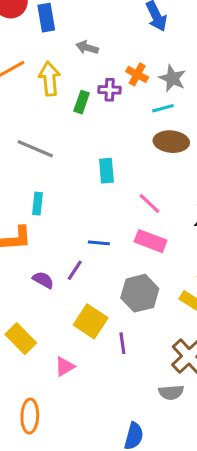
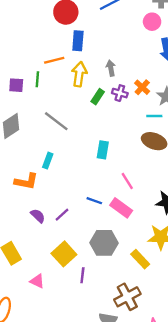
blue rectangle: (46, 18) -> (78, 41), moved
gray arrow: (87, 48) -> (111, 68), moved, turned 49
blue line: (99, 243) -> (94, 201), moved
pink triangle: (65, 366) -> (37, 281), turned 42

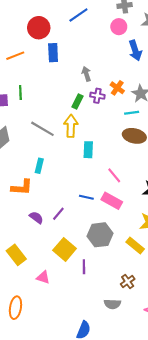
orange line: (54, 60) -> (15, 56), moved
yellow arrow: (79, 74) -> (71, 126), moved
brown cross: (127, 297) -> (128, 282), size x0.6

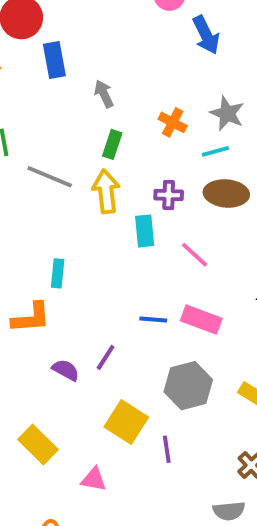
gray arrow: (86, 74) -> (104, 94), moved
orange cross: (117, 88) -> (173, 122), moved
purple cross: (97, 96) -> (169, 195), moved
gray line: (42, 129) -> (50, 177), moved
pink line: (114, 175) -> (194, 255), moved

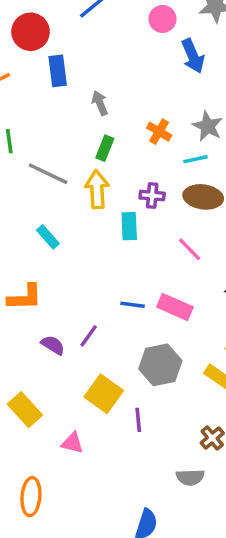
pink line: (194, 255) -> (190, 249), moved
cyan rectangle: (58, 273) -> (48, 237), moved, turned -50

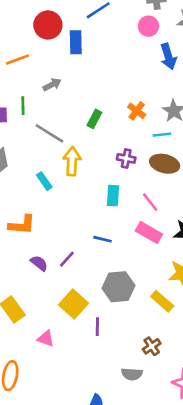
blue rectangle: (58, 71) -> (76, 42), moved
gray arrow: (100, 103) -> (52, 85), moved, turned 78
yellow arrow: (97, 189) -> (72, 161), moved
cyan rectangle: (129, 226) -> (113, 196), moved
pink rectangle: (175, 307) -> (149, 233), moved

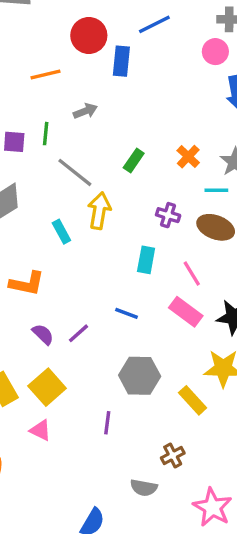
yellow square: (74, 304) -> (47, 387), moved

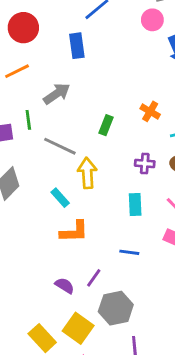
red circle: (89, 35) -> (23, 28), moved
gray arrow: (85, 111) -> (57, 94), size x1.4
orange L-shape: (27, 283) -> (74, 232), moved
gray hexagon: (140, 376) -> (116, 308), moved

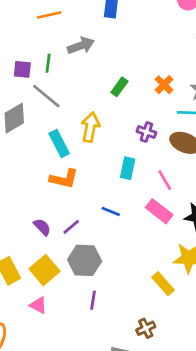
gray line: (60, 146) -> (46, 96), moved
cyan rectangle: (60, 198) -> (59, 144), size x1.4

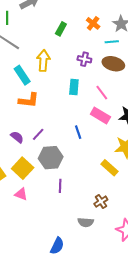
blue line: (111, 211) -> (78, 132), moved, turned 56

